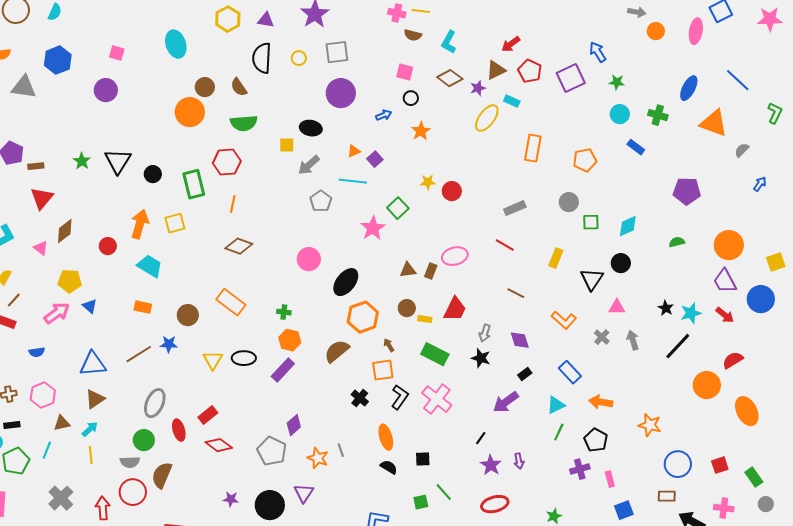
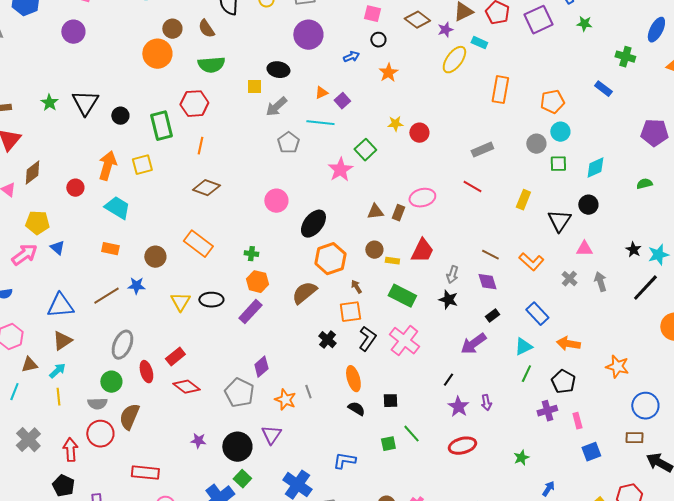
cyan circle: (620, 114) -> (560, 132), moved
brown line: (516, 293) -> (490, 255), moved

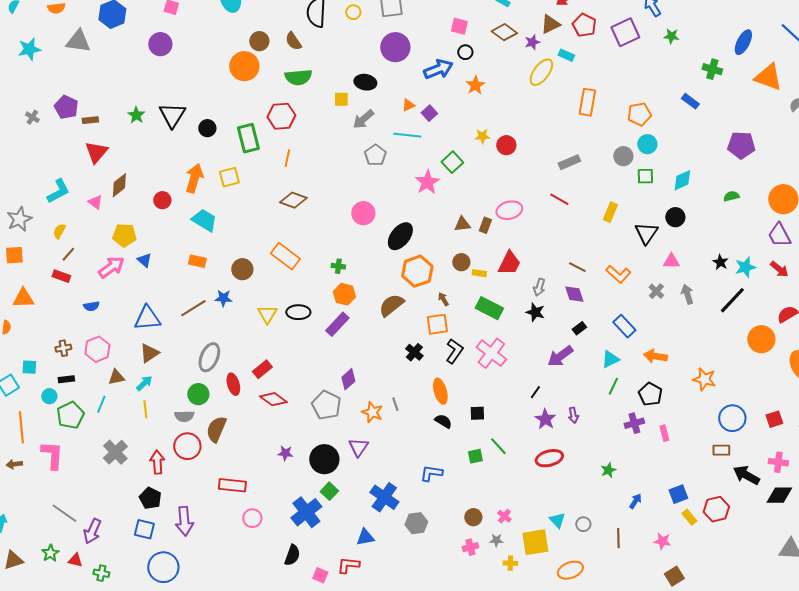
blue arrow: (351, 57) -> (438, 69), size x1.8
blue square: (591, 452) -> (678, 494), moved

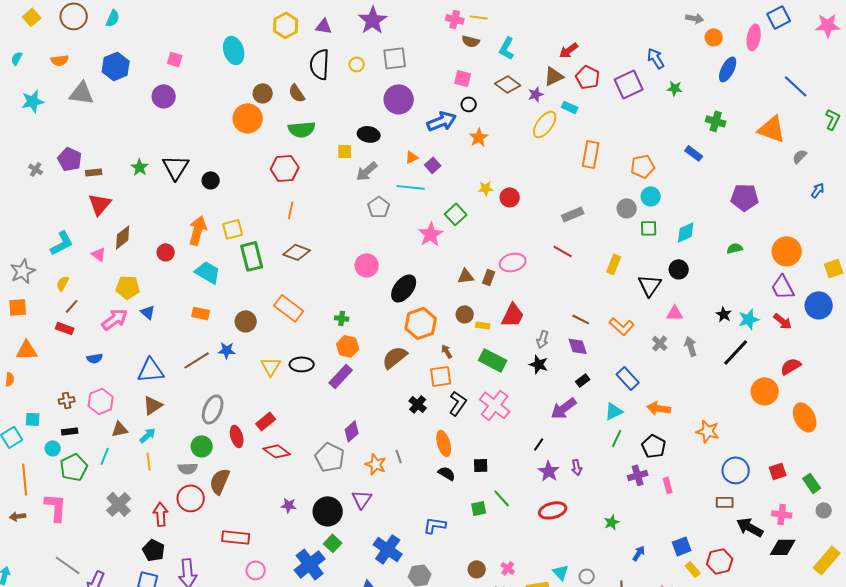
blue ellipse: (743, 42) -> (728, 69), moved
green rectangle: (248, 138) -> (252, 256), moved

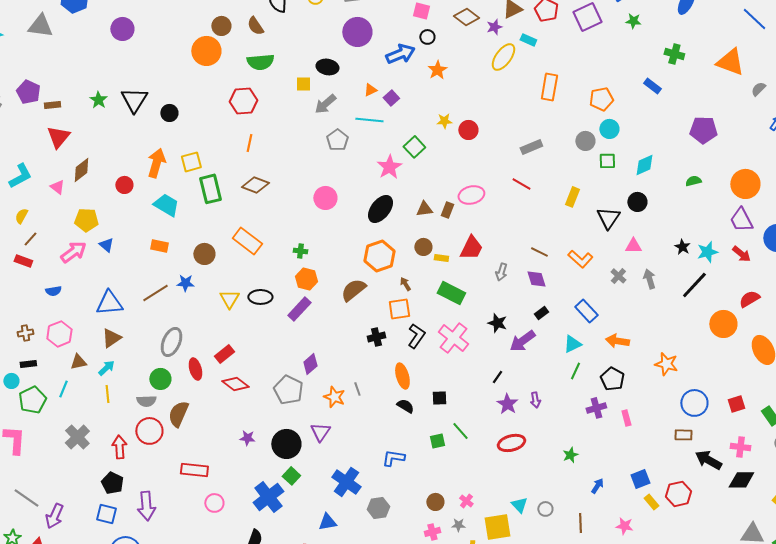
black ellipse: (404, 288) -> (380, 209), moved
black star: (539, 364) -> (497, 323), moved
black cross: (418, 404) -> (376, 337), turned 36

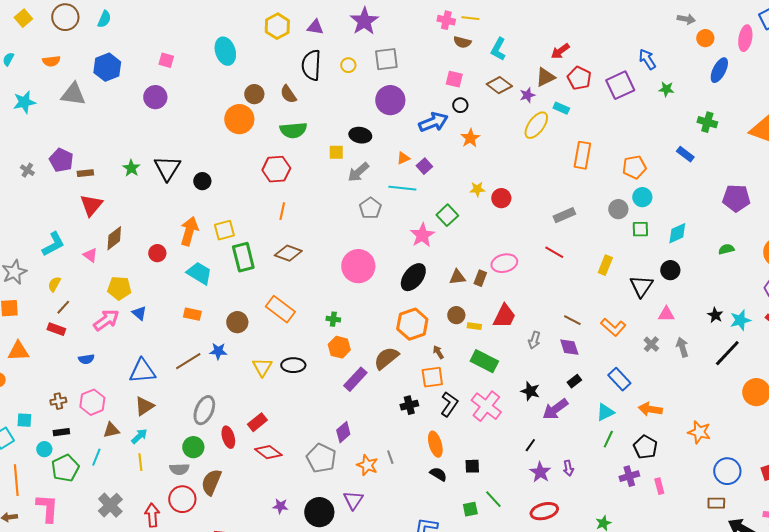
pink circle: (325, 198) -> (358, 266), size x1.4
purple rectangle: (299, 309) -> (355, 379), moved

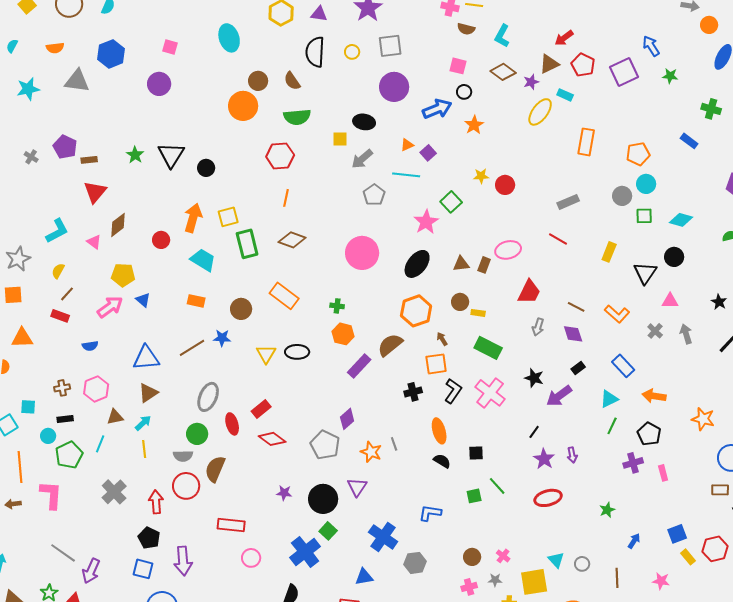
cyan diamond: (677, 233) -> (681, 220), turned 40
red trapezoid: (504, 316) -> (529, 292), moved

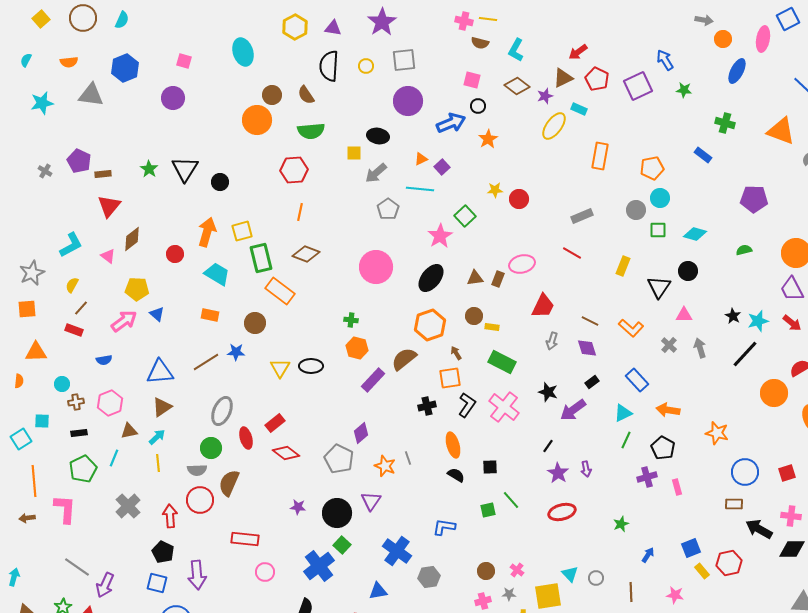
orange rectangle: (284, 296) -> (280, 291), moved
cyan circle: (48, 436) -> (62, 384), moved

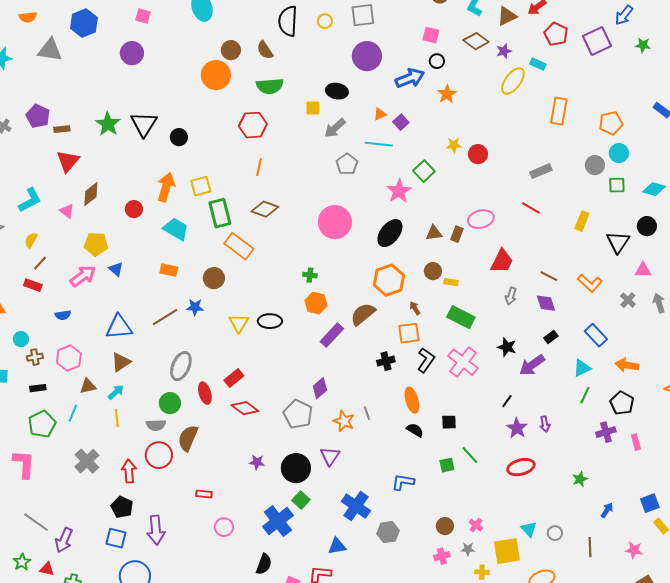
blue arrow: (665, 60) -> (624, 15), turned -110
brown triangle: (563, 78) -> (507, 16), moved
green star: (149, 169) -> (108, 124), size x1.4
red rectangle: (245, 539) -> (204, 494), size x0.6

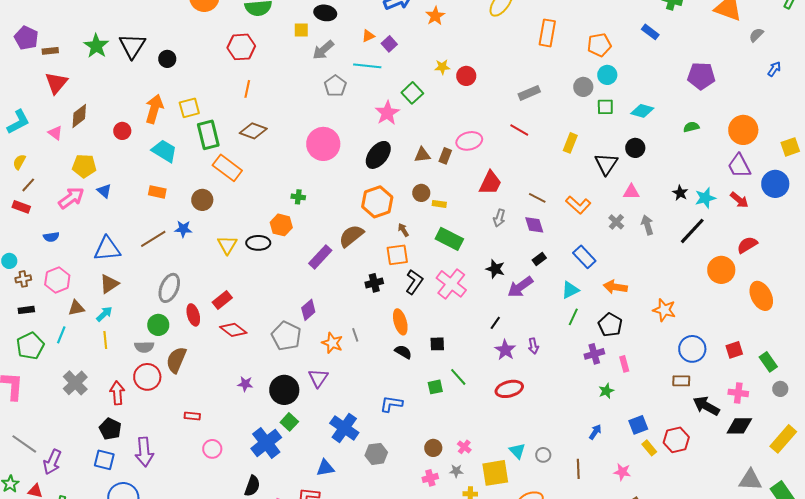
orange hexagon: (316, 303) -> (281, 225), moved
green star: (580, 479) -> (606, 391), moved

